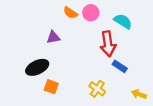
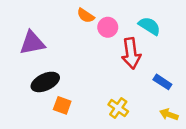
pink circle: (91, 13) -> (108, 27), moved
purple triangle: (53, 37) -> (32, 43), moved, size x1.5
blue rectangle: (120, 66) -> (162, 82), moved

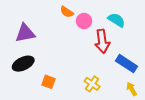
black ellipse: (45, 82) -> (23, 64), moved
blue rectangle: (162, 82) -> (127, 64), size x1.5
yellow arrow: (169, 115) -> (132, 89), turned 40

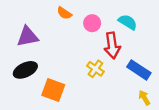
orange semicircle: (67, 12) -> (64, 13), moved
orange square: (48, 82) -> (53, 90), size x1.5
yellow cross: (92, 84) -> (95, 69), moved

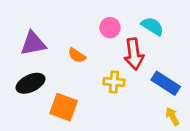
orange semicircle: (64, 13) -> (77, 55), moved
yellow cross: (95, 69) -> (114, 82), turned -30

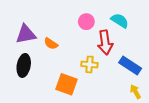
orange semicircle: (77, 55) -> (51, 44), moved
black ellipse: (30, 83) -> (24, 65), turned -55
orange square: (64, 107) -> (66, 84), moved

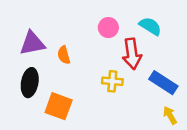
orange semicircle: (51, 44) -> (64, 55), turned 40
orange square: (66, 84) -> (59, 106), moved

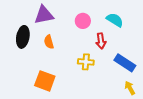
purple triangle: (32, 43) -> (44, 15), moved
red arrow: (132, 54) -> (101, 41), size x0.7
black ellipse: (30, 83) -> (23, 37), moved

